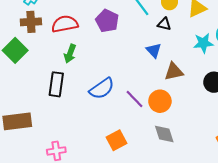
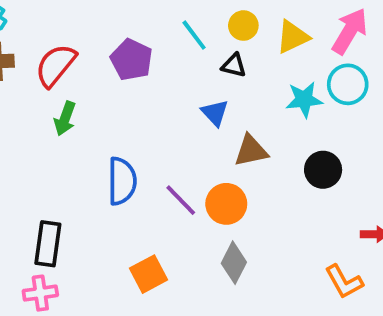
red semicircle: (65, 24) -> (56, 65), turned -40
black rectangle: (56, 84) -> (48, 244), moved
blue semicircle: (102, 89) -> (122, 181), turned -55
gray diamond: (164, 134) -> (234, 263), turned 45

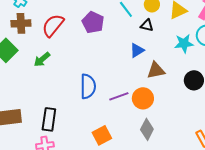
blue triangle: (215, 113) -> (137, 50), turned 42
green arrow: (65, 118) -> (42, 59), moved, turned 30
purple line: (181, 200) -> (119, 96), turned -66

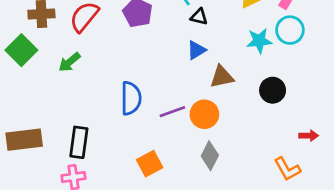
black triangle: (147, 25) -> (199, 17), moved

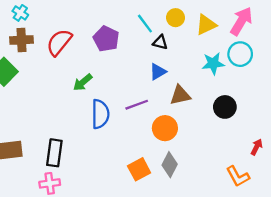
green arrow: (69, 62) -> (83, 82), moved
purple line: (172, 112) -> (137, 105), moved
red arrow: (309, 136) -> (257, 147), turned -63
orange square: (150, 164) -> (139, 169), moved

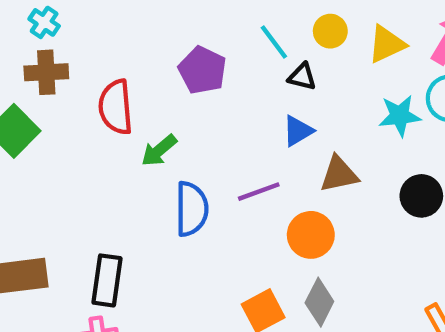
red semicircle: (59, 42) -> (116, 107), moved, turned -44

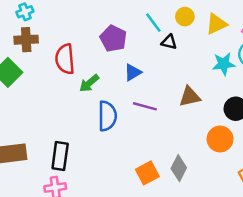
cyan cross: (44, 22) -> (25, 12), turned 35
blue triangle: (298, 131) -> (133, 72), moved
purple line: (259, 192) -> (145, 106), turned 35
orange circle: (311, 235) -> (220, 139), moved

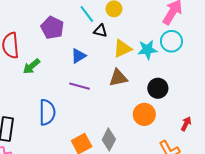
yellow triangle: (216, 24) -> (122, 49), moved
blue triangle: (133, 72) -> (78, 56), moved
blue semicircle: (107, 116) -> (47, 112), moved

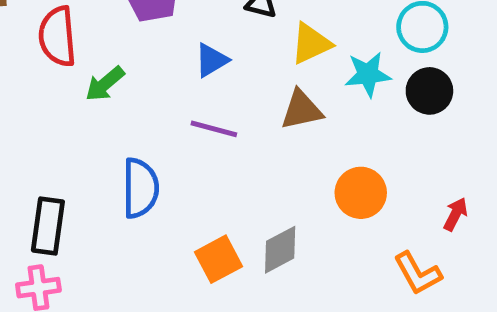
cyan star: (147, 50) -> (368, 74), moved
black circle: (158, 88) -> (429, 91), moved
gray diamond: (109, 139) -> (280, 250), turned 35

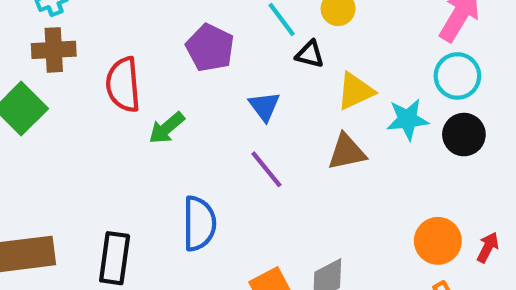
blue triangle: (211, 60) -> (264, 106), turned -36
purple line: (214, 129) -> (266, 169), turned 36
orange circle: (361, 193) -> (438, 241), moved

